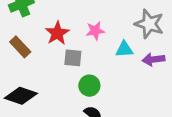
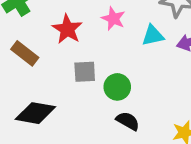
pink star: (95, 31) -> (113, 19), turned -30
gray square: (73, 58) -> (85, 72), moved

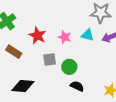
pink star: (113, 19) -> (65, 37), moved
cyan triangle: (153, 35) -> (88, 35), turned 32

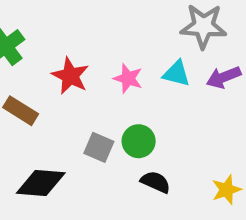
gray square: (50, 60) -> (99, 147), moved, turned 32

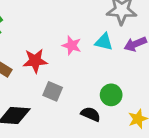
red star: (70, 76) -> (35, 61), moved, turned -30
green circle: (139, 141) -> (111, 95), moved

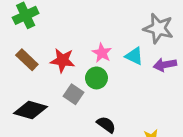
green circle: (111, 95) -> (96, 78), moved

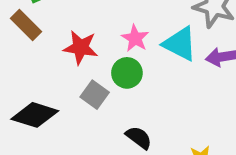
cyan triangle: (134, 56) -> (180, 44), size x1.4
brown rectangle: (27, 60) -> (26, 25), moved

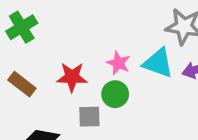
brown rectangle: (26, 25) -> (22, 84), moved
gray square: (95, 95) -> (89, 117), turned -30

